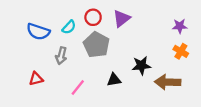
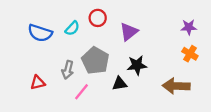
purple triangle: (122, 18) -> (129, 32), moved
gray pentagon: (96, 45) -> (95, 61), moved
gray arrow: (61, 56) -> (68, 70), moved
black star: (141, 66) -> (137, 65), moved

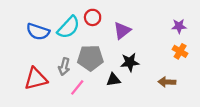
cyan semicircle: (72, 28) -> (69, 27), size x1.6
gray pentagon: (95, 61) -> (90, 58), turned -30
red triangle: (38, 83) -> (36, 79), size x1.6
brown arrow: (176, 86) -> (167, 82), size x0.7

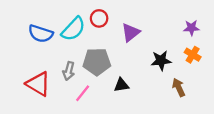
black star: (130, 62) -> (161, 61), moved
red triangle: (36, 79) -> (38, 84), turned 45
brown arrow: (167, 82) -> (179, 87), turned 63

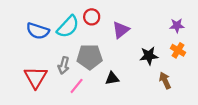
red triangle: (38, 84) -> (36, 77), turned 30

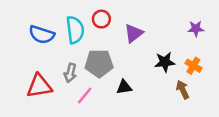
cyan semicircle: (68, 27) -> (75, 30), turned -50
orange cross: (178, 50) -> (193, 66), moved
red triangle: (36, 77) -> (39, 86), turned 50

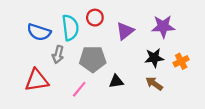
purple star: (196, 29) -> (163, 27), moved, size x1.5
orange cross: (193, 66) -> (181, 61), turned 32
gray arrow: (70, 73) -> (58, 54), moved
brown arrow: (183, 90) -> (154, 84), moved, turned -30

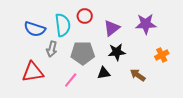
black star: (154, 58) -> (117, 52), moved

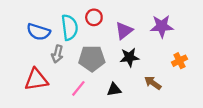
black triangle: (104, 73) -> (114, 90), moved

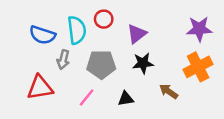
purple star: (162, 26) -> (199, 29), moved
orange cross: (179, 61) -> (198, 67), size x1.6

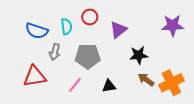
cyan semicircle: (77, 30) -> (66, 27), size x0.7
black star: (143, 63) -> (139, 55), moved
orange cross: (198, 67) -> (172, 83), moved

